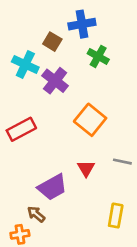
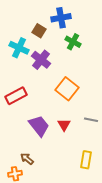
purple trapezoid: (52, 187) -> (39, 126), moved, turned -100

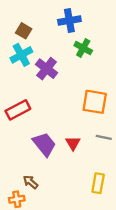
brown square: (39, 31) -> (24, 31), moved
cyan cross: (19, 48) -> (21, 55), turned 36
orange square: (67, 89) -> (95, 102), moved, turned -30

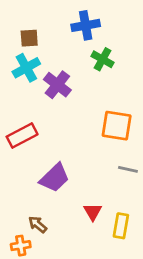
brown square: (24, 31) -> (29, 38), turned -35
red triangle: (73, 143) -> (93, 212), moved
purple trapezoid: (44, 144) -> (55, 178), turned 85

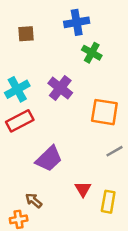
cyan cross: (26, 68) -> (17, 89), moved
purple cross: (57, 85) -> (60, 88), moved
gray line: (128, 169) -> (115, 151), turned -42

